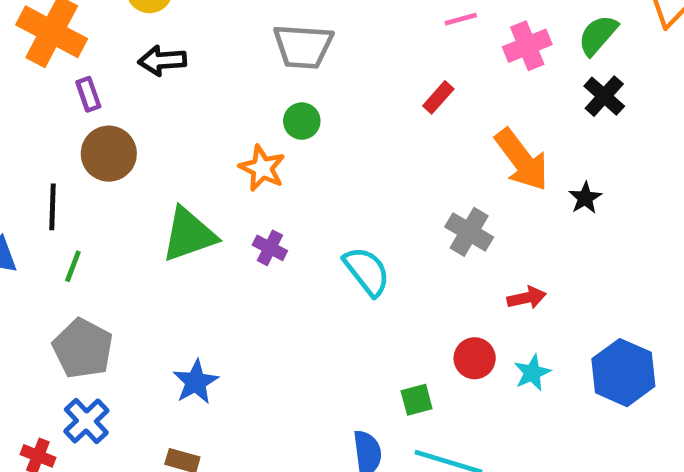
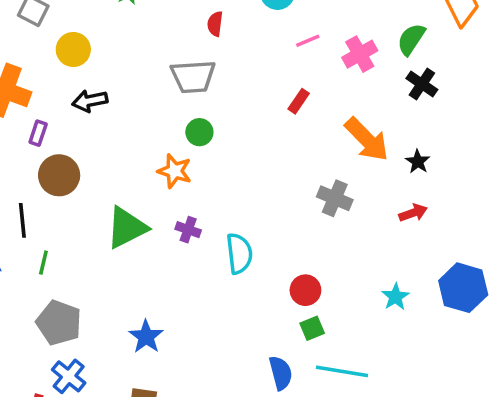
purple rectangle: (88, 94) -> (38, 133), turned 45
cyan semicircle: (367, 271) -> (239, 253), moved, turned 39
red arrow: (527, 298) -> (413, 213), moved
red circle: (475, 358) -> (305, 290), moved

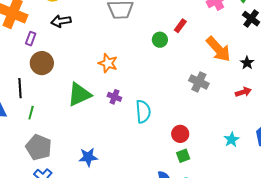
green circle: (199, 132) -> (160, 40), moved
blue star: (146, 337) -> (88, 157), turned 30

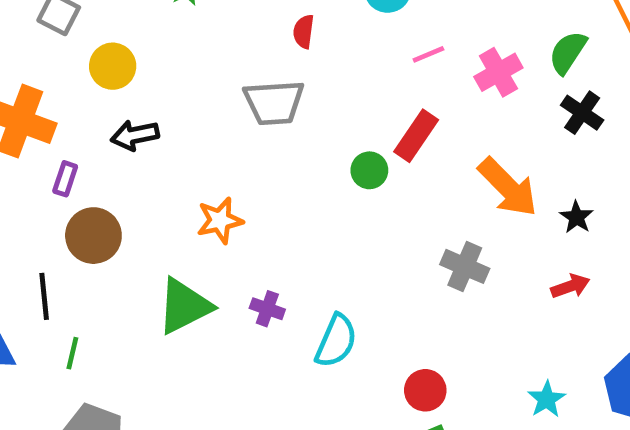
red rectangle: (180, 26) -> (416, 136), size x1.5
orange star: (108, 63) -> (220, 220), moved, turned -30
cyan semicircle: (143, 112) -> (336, 341), turned 30

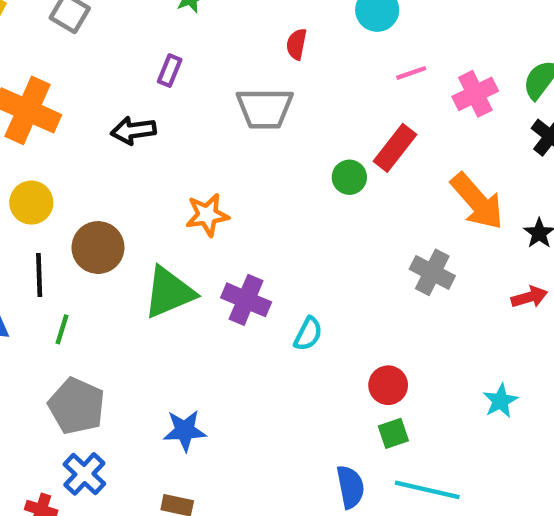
yellow circle: (113, 66) -> (31, 203), moved
purple rectangle: (65, 179) -> (170, 71), moved
brown circle: (93, 236) -> (98, 248), moved
purple cross: (267, 309) -> (246, 300), size x1.5
cyan semicircle: (336, 341) -> (308, 334), size x0.7

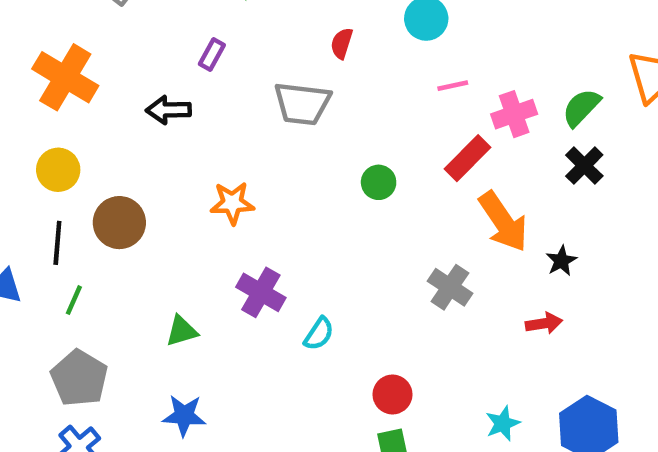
red rectangle: (395, 148) -> (468, 158), moved
green triangle: (169, 292) -> (182, 331), moved, size x0.6

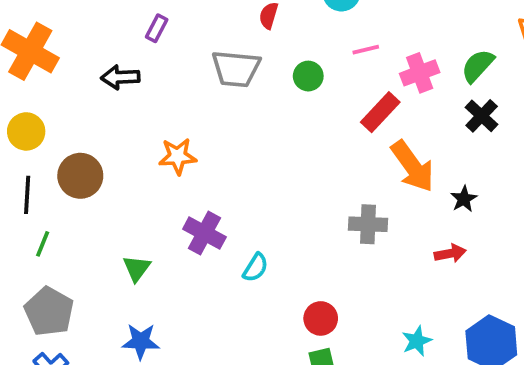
green circle: (379, 182) -> (308, 76), moved
gray cross: (450, 287) -> (368, 224), turned -30
green triangle: (182, 331) -> (137, 268), turned -36

